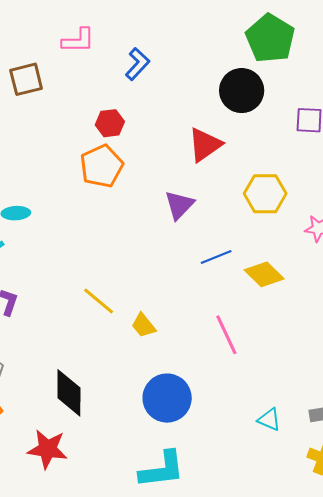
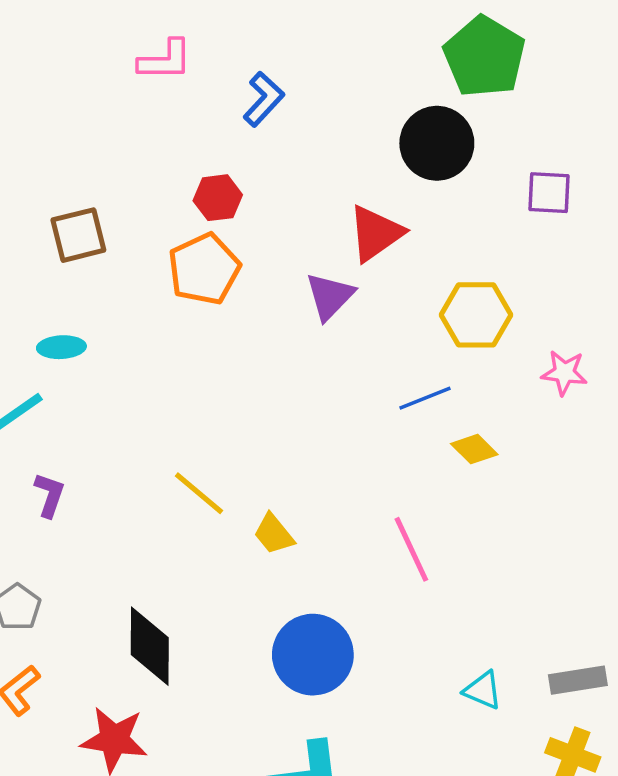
brown square: (26, 79) -> (78, 235), moved
purple triangle: (179, 205) -> (330, 296), moved
blue line: (216, 257) -> (425, 398), moved
yellow diamond: (264, 274) -> (474, 449), size x0.7

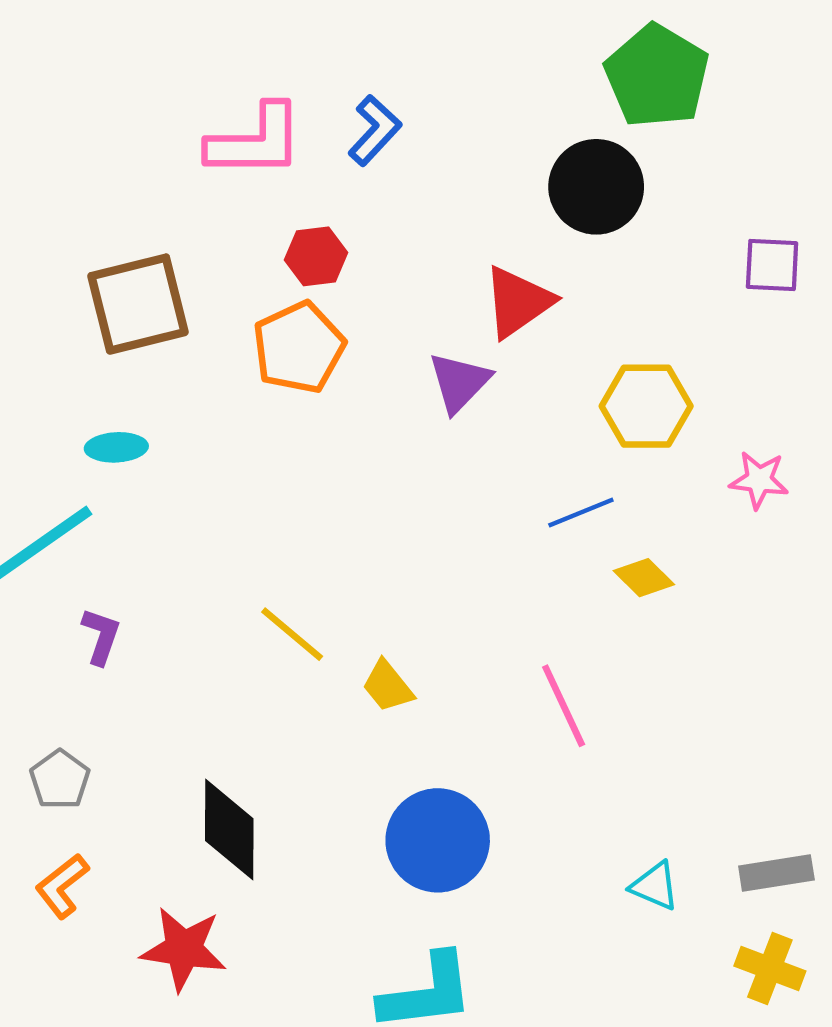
pink L-shape: (165, 60) -> (255, 141), moved, size x1.4
purple square: (549, 193) -> (772, 265), moved
brown square: (78, 235) -> (138, 304), size x1.4

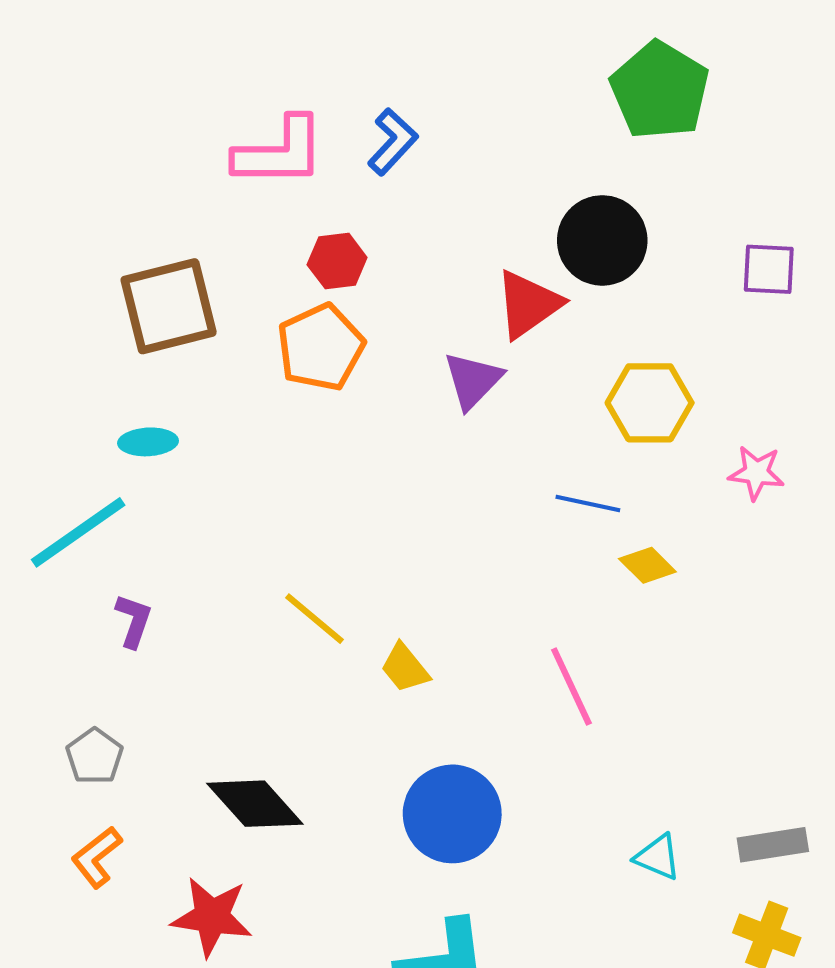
black circle: (596, 187) -> (602, 240), moved
blue line: (581, 513) -> (588, 504), turned 34
black diamond: (229, 830) -> (255, 804), turned -42

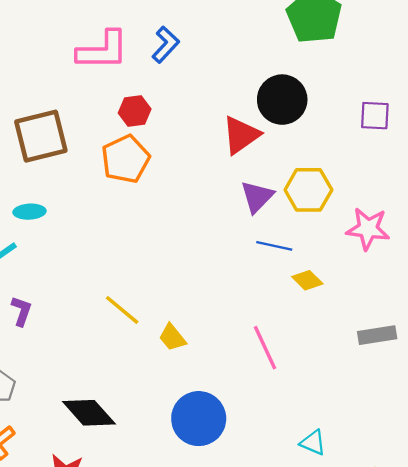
purple triangle: (473, 380) -> (257, 197), moved
pink star: (756, 473) -> (368, 229), size x1.4
gray rectangle: (773, 845) -> (377, 335), moved

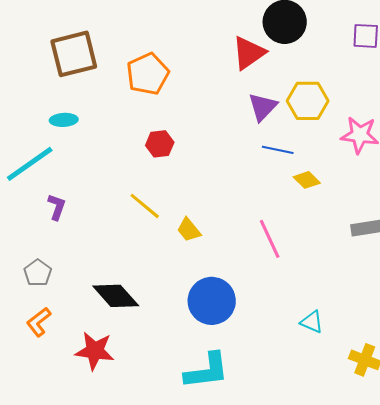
red hexagon: (135, 111) -> (160, 144), moved

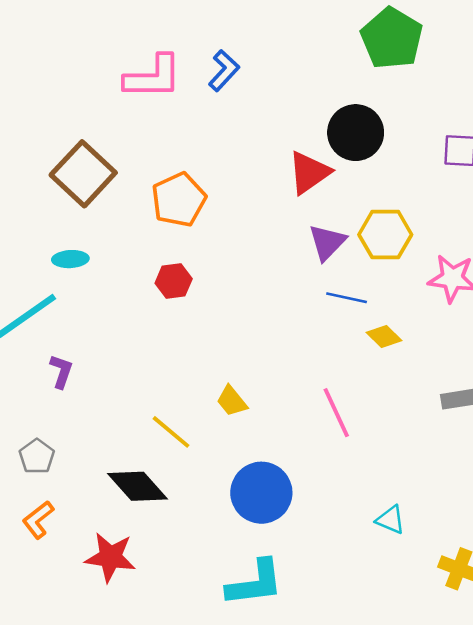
brown square: (74, 54) -> (83, 174), turned -33
red hexagon: (160, 144) -> (174, 281), moved
yellow line: (145, 206) -> (171, 432), moved

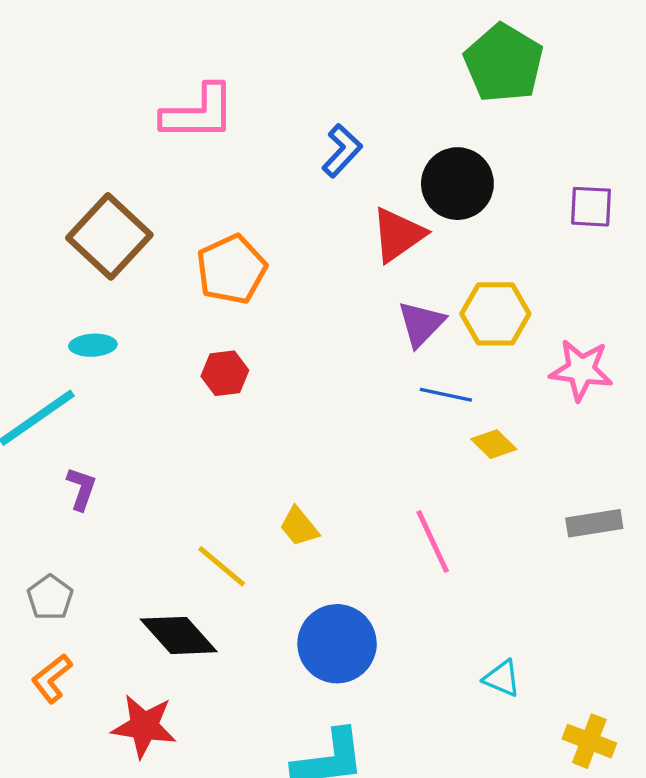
blue L-shape: (224, 71) -> (342, 151), moved

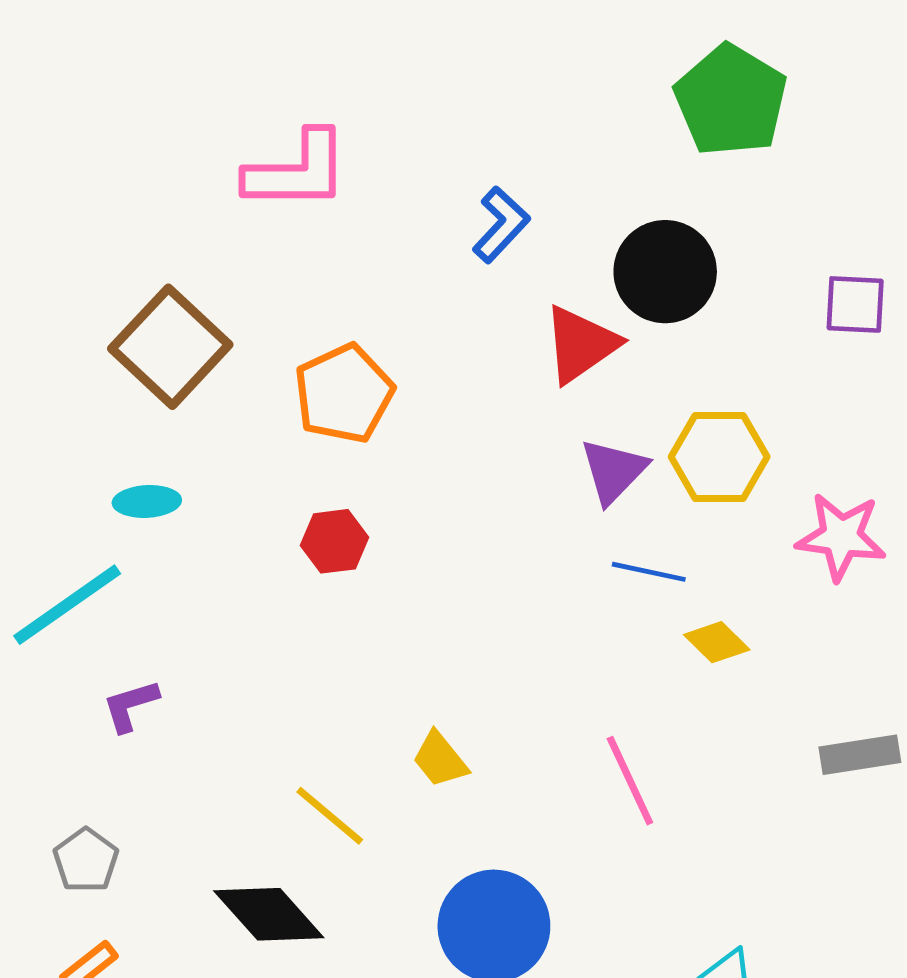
purple L-shape: (81, 489) -> (130, 706), turned -126

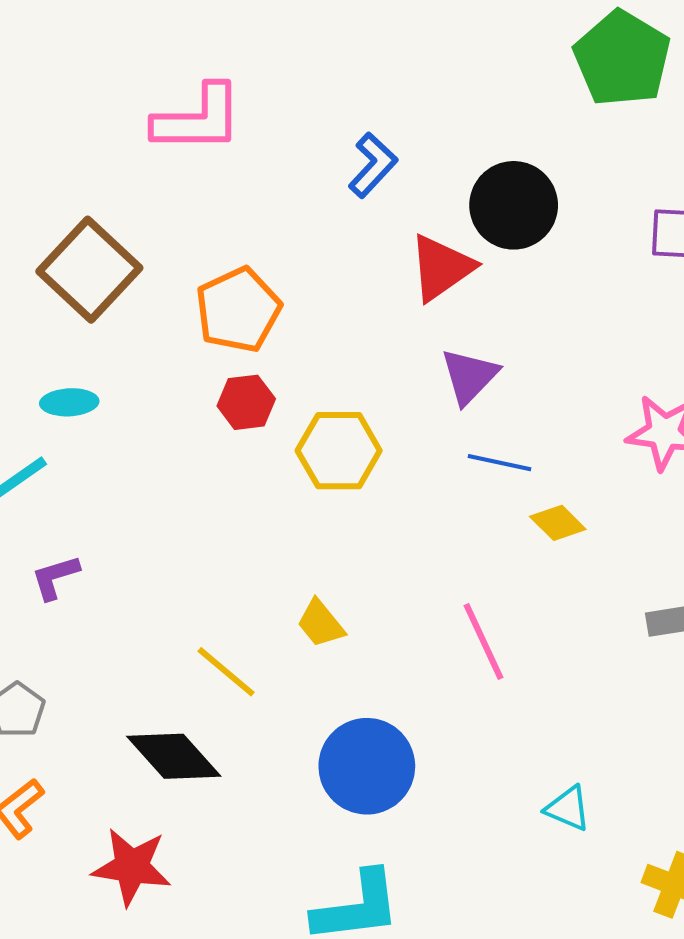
green pentagon: (731, 100) -> (622, 59), moved
yellow hexagon: (719, 457) -> (339, 451), moved
red hexagon: (334, 541) -> (246, 402), moved

